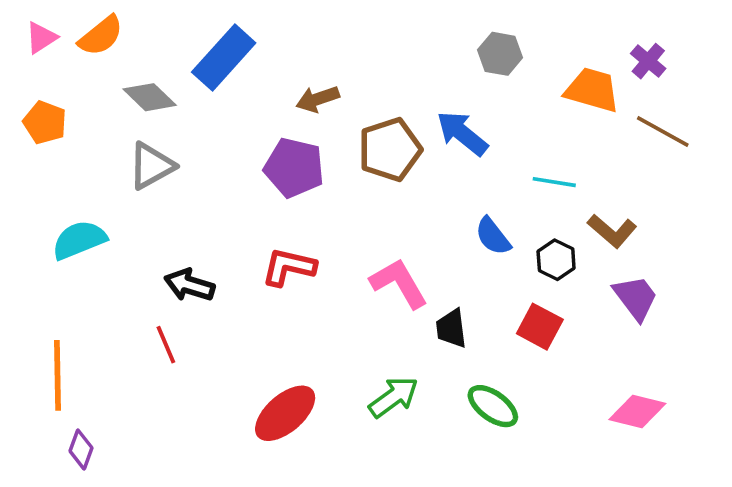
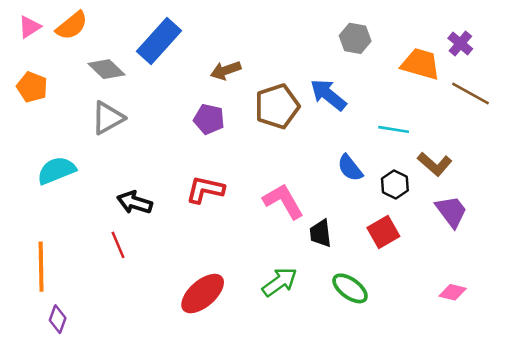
purple pentagon: (294, 168) -> (209, 119), size x0.7
red square: (540, 327) -> (383, 232), turned 32
pink diamond: (637, 412) -> (453, 292), size x0.7

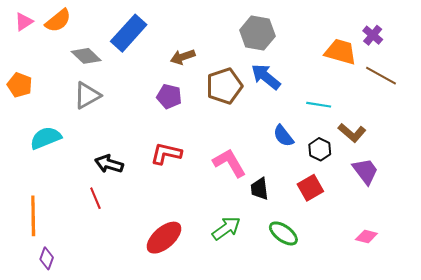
gray hexagon: (355, 38) -> (257, 33), moved, size x1.4
orange pentagon: (32, 87) -> (20, 85), moved

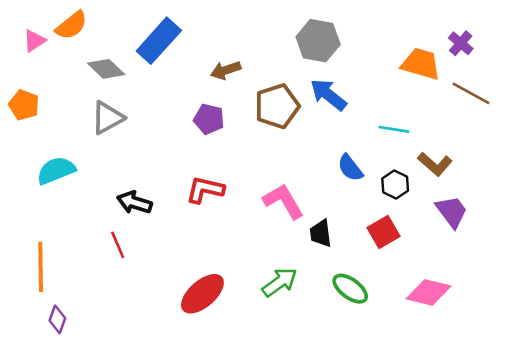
pink triangle: (24, 22) -> (34, 41), moved
pink diamond: (366, 237) -> (429, 292), moved, size x1.6

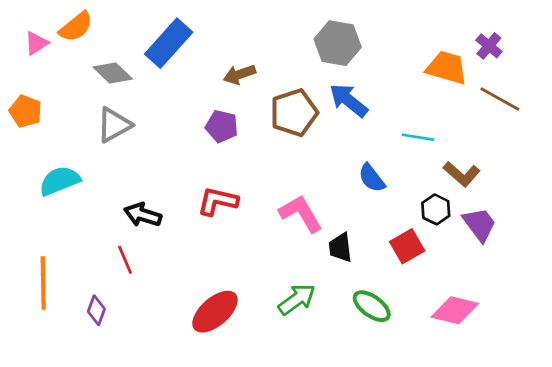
black hexagon: (395, 185) -> (436, 209), moved
purple diamond: (57, 319) -> (96, 310), moved

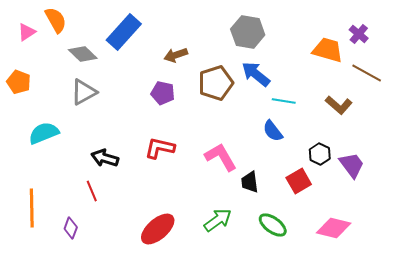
orange semicircle: (76, 27) -> (56, 20), turned -80
cyan line: (418, 137) -> (284, 101), moved
brown L-shape: (462, 174) -> (339, 105), moved

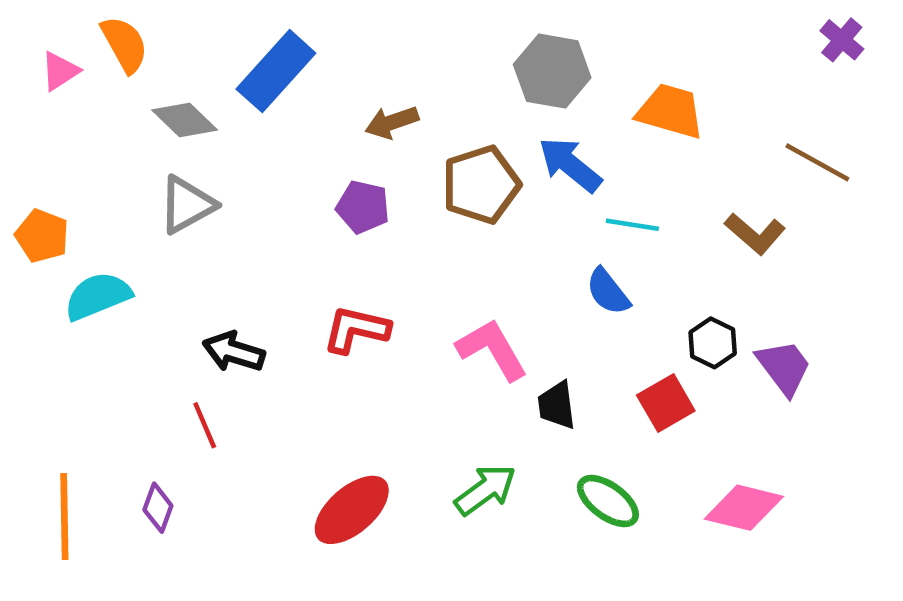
purple cross: (359, 34) -> (842, 40), moved
orange trapezoid: (328, 50) -> (670, 111), moved
orange pentagon: (19, 82) -> (42, 236), moved
orange line: (32, 208) -> (64, 517), moved

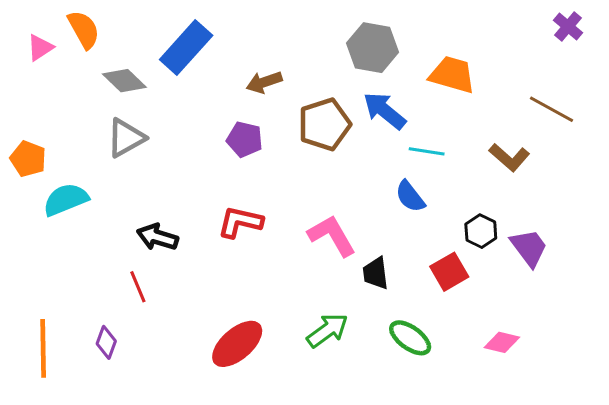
pink diamond: (744, 508) -> (502, 342), size x0.7

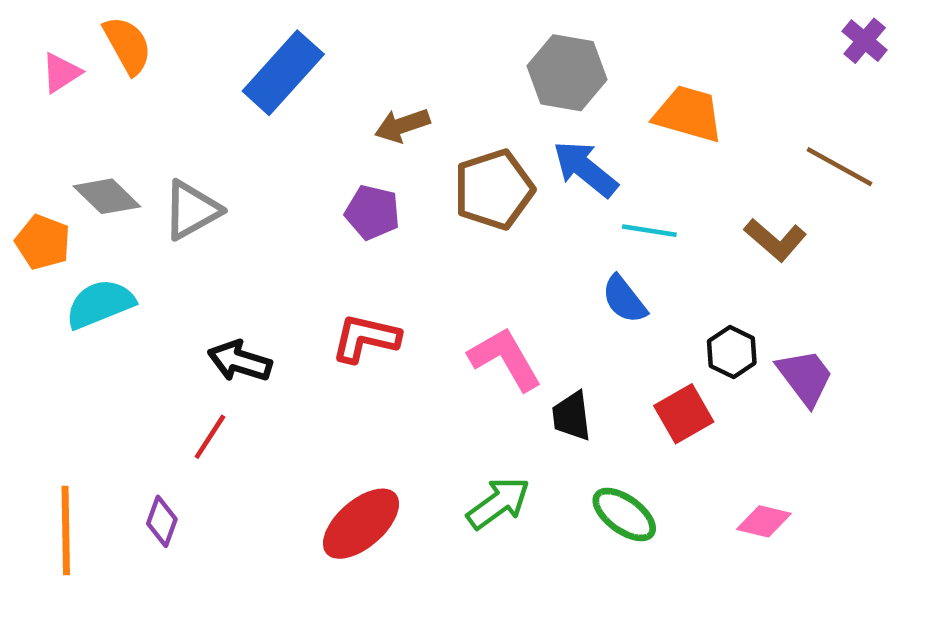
gray diamond: (124, 81) -> (107, 196), moved
red line: (138, 287) -> (210, 437), turned 56

